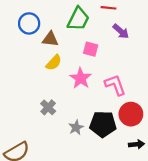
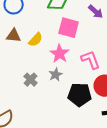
brown triangle: (50, 39) -> (14, 36), moved
pink square: (91, 49) -> (69, 28), size x1.5
gray star: (76, 128) -> (56, 75), moved

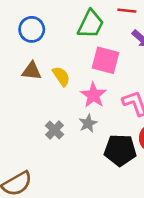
yellow semicircle: (36, 40) -> (61, 76), turned -77

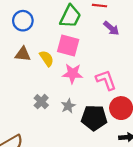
pink square: (105, 60) -> (68, 45), moved
pink star: (93, 95) -> (73, 74), turned -30
gray star: (88, 123) -> (68, 106), moved

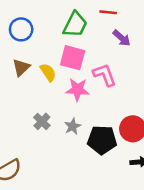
brown triangle: (23, 54) -> (21, 67), turned -49
pink L-shape: (106, 80) -> (104, 75), moved

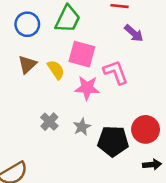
green trapezoid: (75, 25) -> (68, 19), moved

